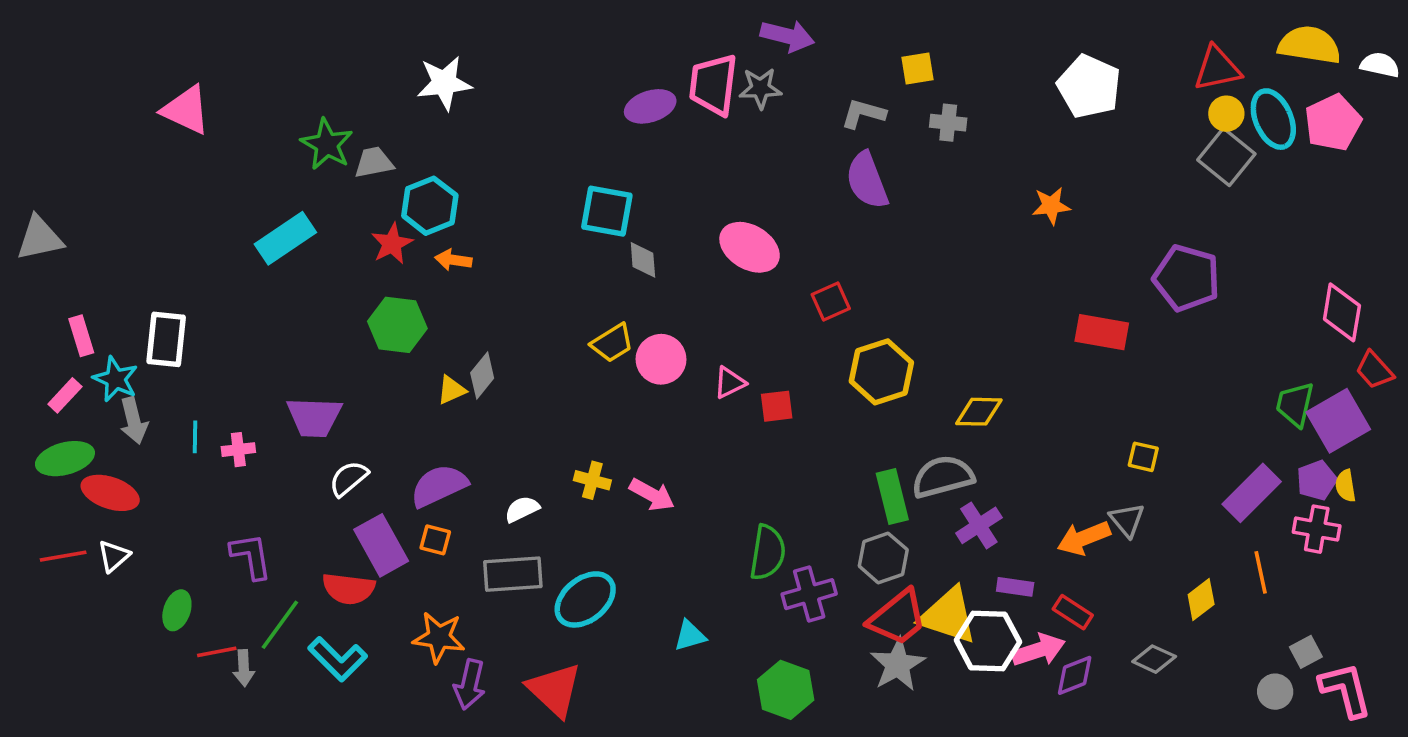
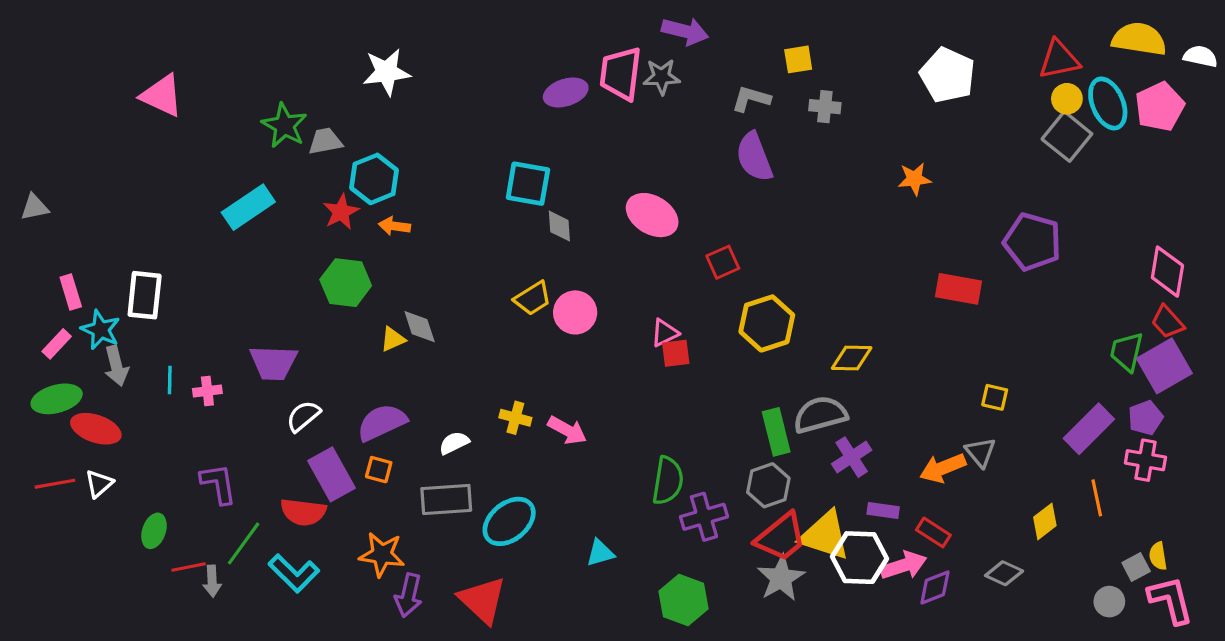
gray triangle: (40, 238) -> (35, 207), size x0.7
red trapezoid: (1374, 370) -> (1167, 322), moved
gray diamond: (482, 376) -> (420, 327), turned -57
pink triangle: (730, 383) -> (665, 333), moved
yellow semicircle: (1346, 486) -> (1158, 556), moved

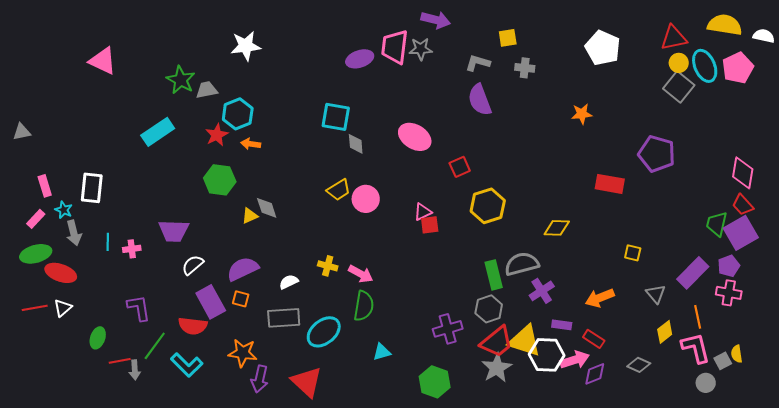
cyan star: (101, 330) -> (64, 210), size x0.7
yellow diamond: (852, 358) -> (557, 228), moved
gray triangle: (980, 452) -> (656, 294), moved
green semicircle: (668, 481) -> (364, 306), moved
pink L-shape: (1171, 600) -> (696, 348), moved

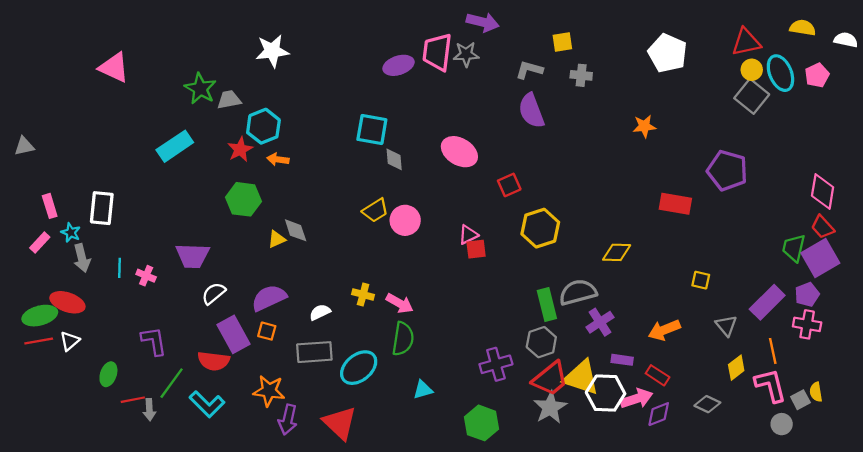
yellow semicircle: (725, 25) -> (803, 28), size x0.7
pink pentagon: (738, 68) -> (817, 75), size x0.7
pink cross: (132, 249) -> (146, 276), turned 30
green ellipse: (36, 254) -> (40, 316), moved

